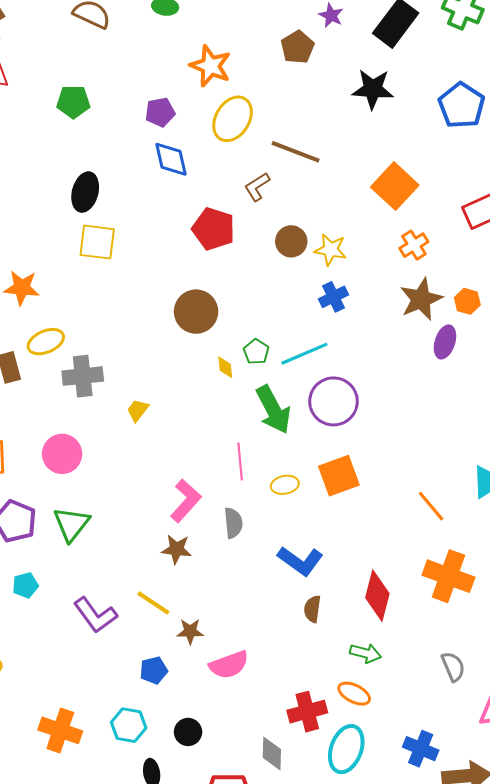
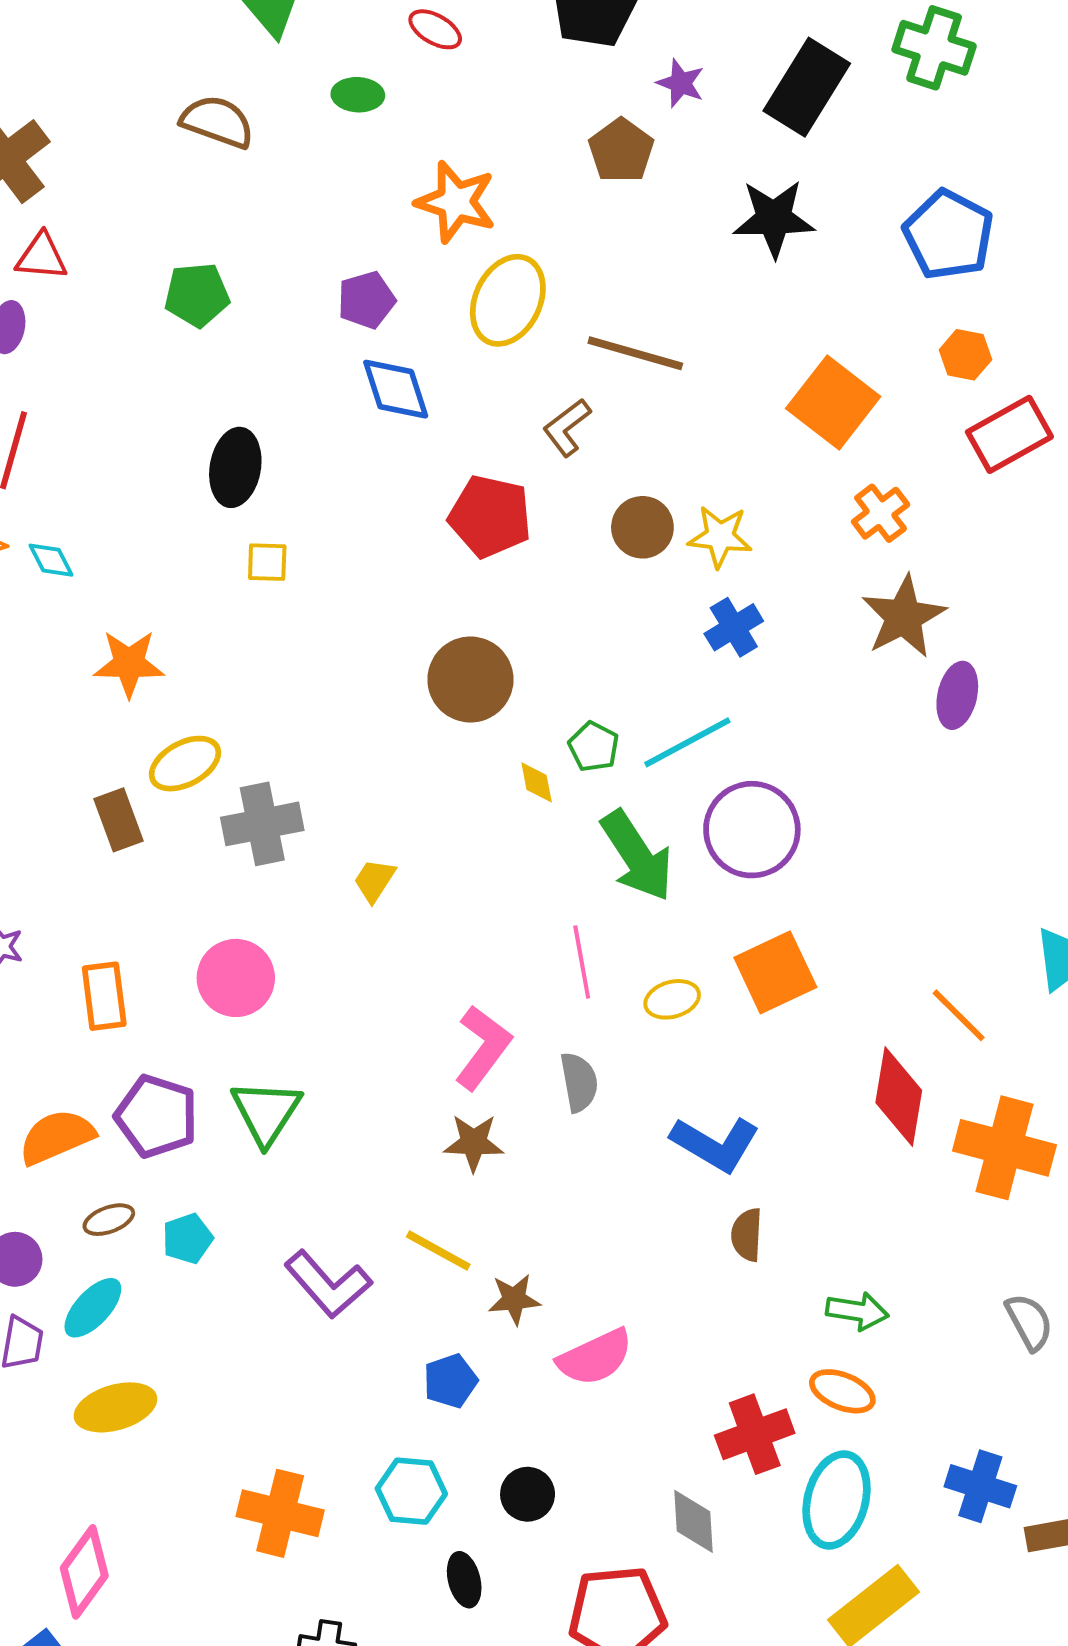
yellow square: (97, 242) -> (267, 562), size x0.6
orange hexagon: (467, 301) -> (965, 355), moved
red diamond: (377, 596) -> (899, 1096), moved

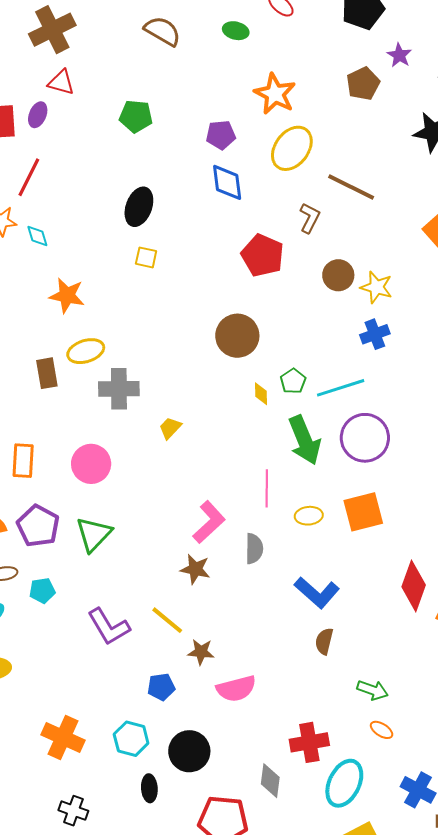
brown L-shape: (567, 427) -> (310, 218), turned 144
orange ellipse: (842, 1391) -> (382, 730), moved, size x0.7
black circle: (528, 1494) -> (189, 751), size x1.5

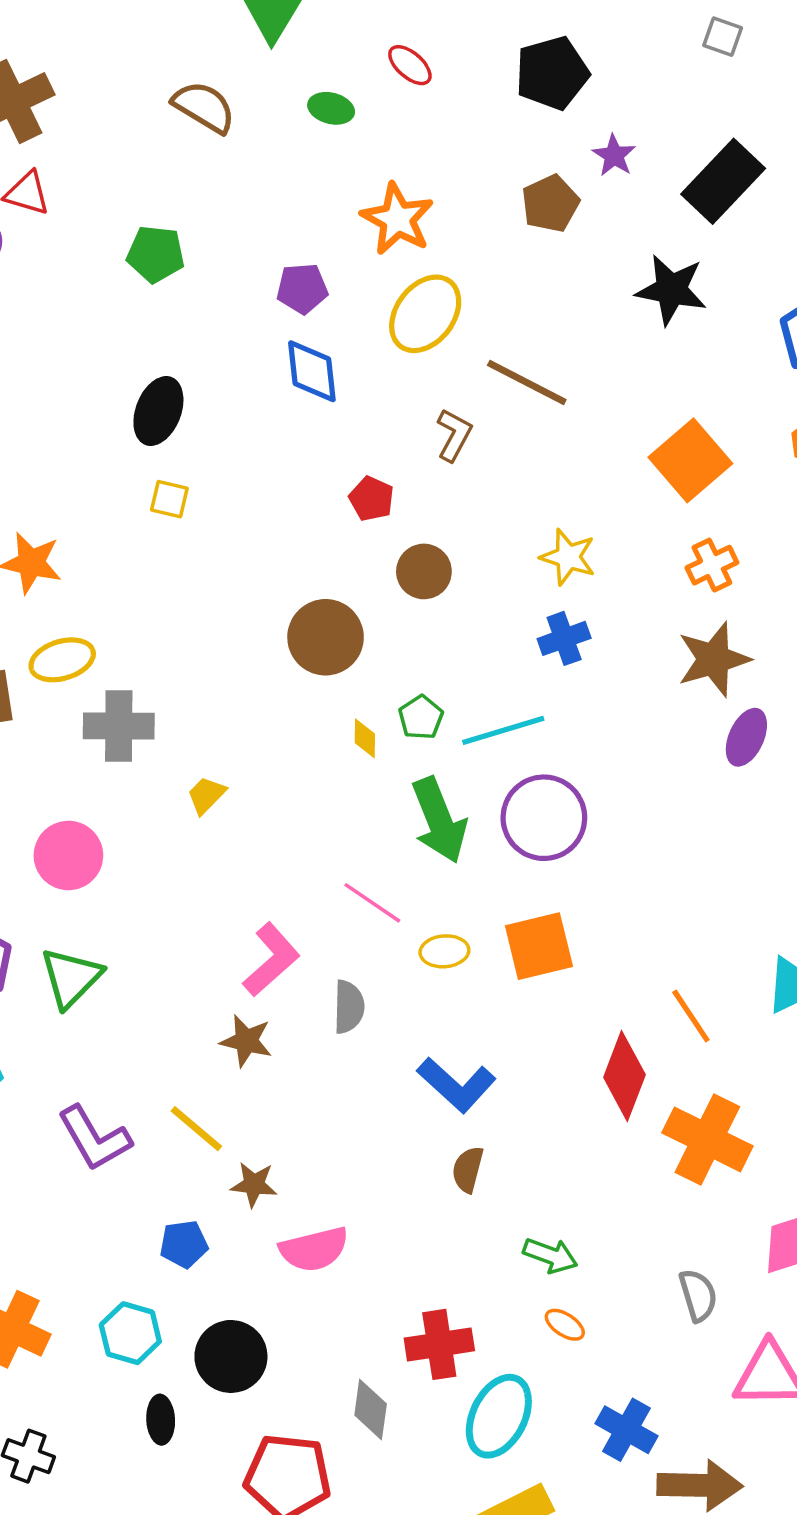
red pentagon: (263, 255) -> (371, 499), size x0.6
brown circle: (338, 275) -> (424, 571), moved
pink line: (267, 488) -> (372, 903), turned -57

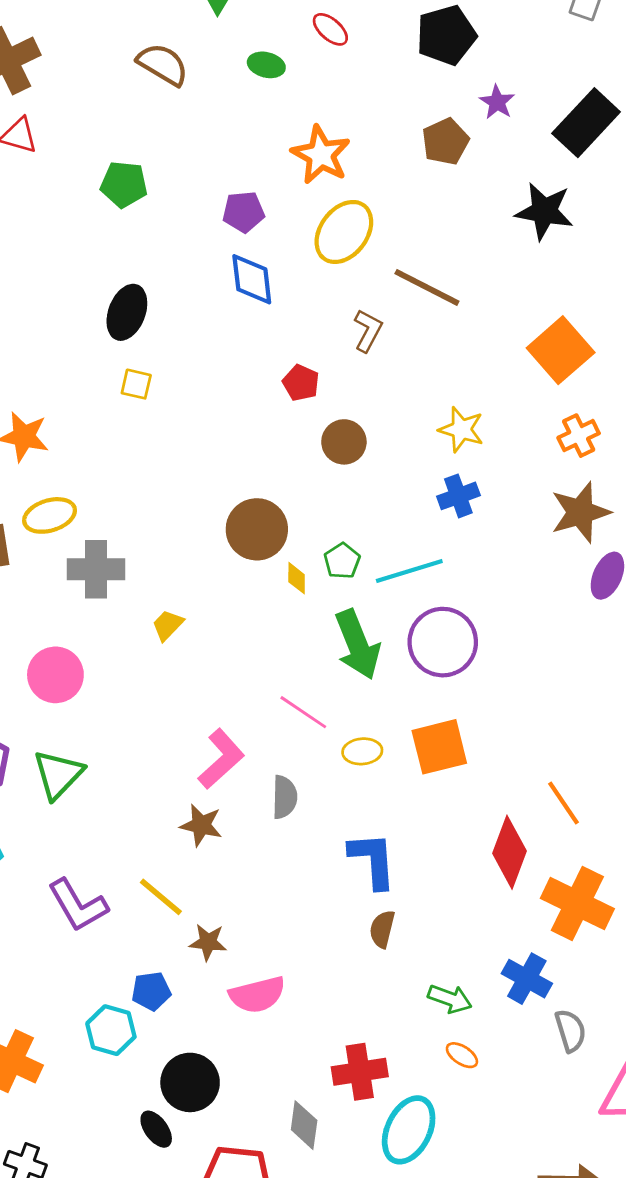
brown circle: (326, 637) -> (257, 529), moved
blue L-shape: (456, 1085) -> (373, 860), turned -136
cyan hexagon: (130, 1333) -> (111, 1030), moved
black ellipse: (161, 1420) -> (156, 1129), moved, turned -33
blue cross: (626, 1430) -> (527, 979), moved

